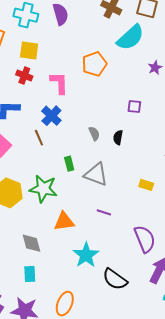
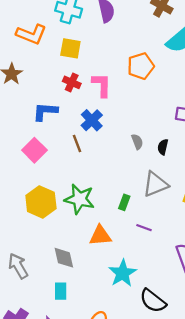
red cross: (24, 75) -> (72, 82), moved
green rectangle: (69, 164) -> (124, 202), moved, turned 32
gray triangle: (96, 174) -> (155, 184), moved, turned -45

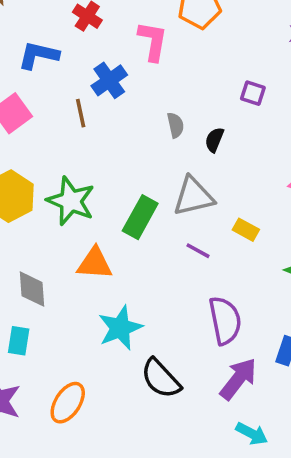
pink L-shape: (102, 85) -> (153, 41), moved
green rectangle: (124, 202) -> (140, 217), size x1.6
purple line: (144, 228) -> (198, 251), moved

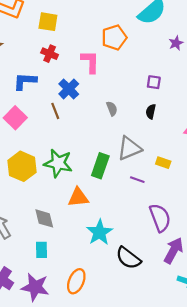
black semicircle: (214, 140) -> (151, 112), moved

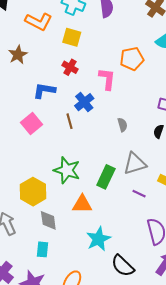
yellow hexagon: (22, 166) -> (33, 192), moved

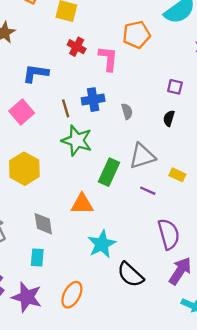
red cross: (70, 67) -> (77, 47), moved
blue cross: (84, 102) -> (93, 100), moved, turned 30
green star: (67, 170) -> (77, 141), moved
yellow hexagon: (33, 192) -> (24, 169), moved

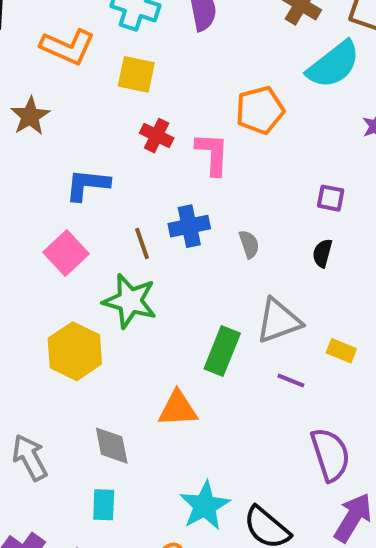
green star: (77, 141) -> (130, 301), moved
cyan star: (102, 244) -> (205, 506), moved

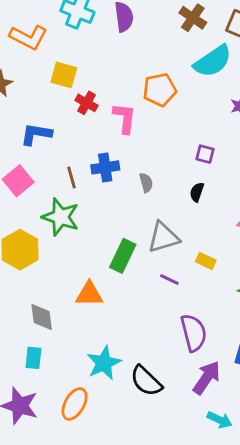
yellow square: (136, 74) -> (64, 75), moved

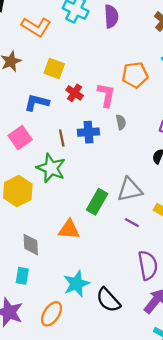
yellow square: (64, 75) -> (54, 69), moved
red cross: (87, 103) -> (75, 93), moved
gray semicircle: (146, 183) -> (121, 122), moved

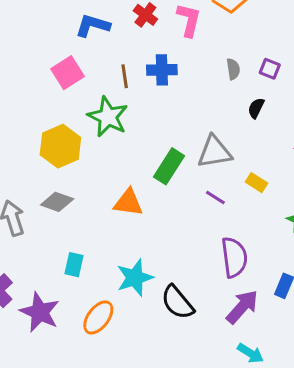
gray semicircle: (121, 122) -> (233, 69), moved
gray diamond: (31, 245) -> (57, 202), moved, turned -70
cyan rectangle: (22, 276) -> (74, 265), moved

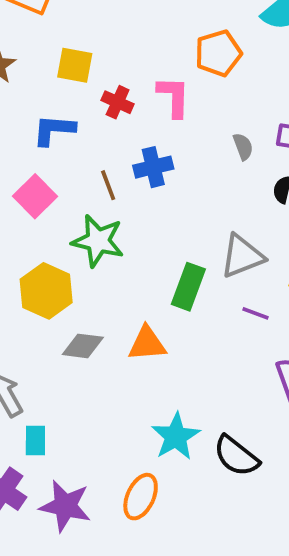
gray diamond: (57, 202) -> (83, 346), moved
cyan rectangle: (74, 265) -> (35, 440), moved

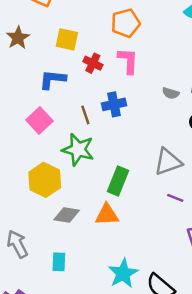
orange pentagon: (218, 53) -> (126, 23), moved
gray semicircle: (243, 147) -> (171, 93), turned 126
green rectangle: (188, 287) -> (118, 181), moved
cyan rectangle: (35, 440) -> (59, 262), moved

